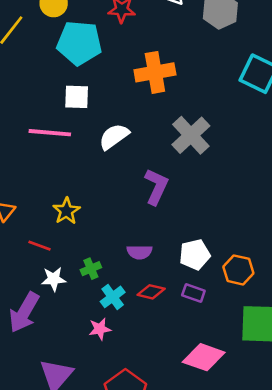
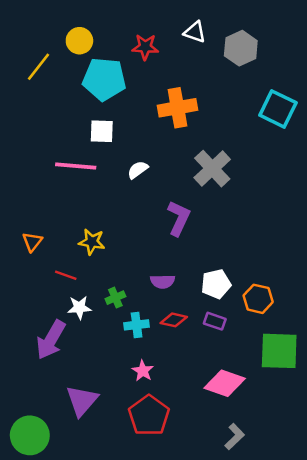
white semicircle: (114, 137) -> (138, 170), size x0.7
yellow star: (66, 211) -> (92, 242), turned -30
cyan cross: (113, 297) -> (137, 325), turned 30
pink star: (100, 329) -> (143, 371), moved, turned -30

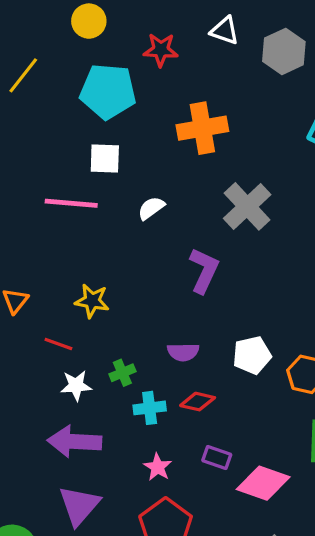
yellow circle: (79, 41) -> (89, 21), moved
purple rectangle: (215, 321) -> (217, 458), moved
purple arrow: (51, 340) -> (74, 442), moved, turned 63

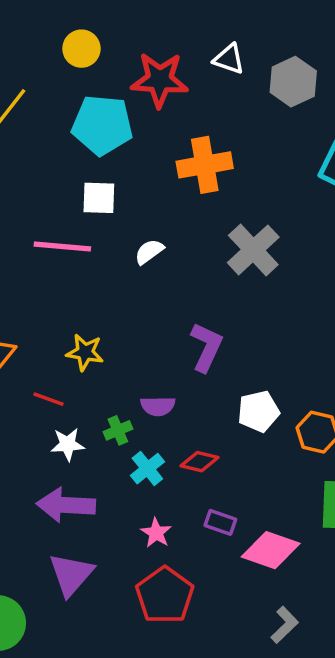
red star: (161, 50) -> (160, 80), size x1.5
purple L-shape: (204, 270) -> (206, 347), moved
purple semicircle: (183, 352) -> (158, 406), moved
cyan cross: (150, 408) -> (147, 469), turned -32

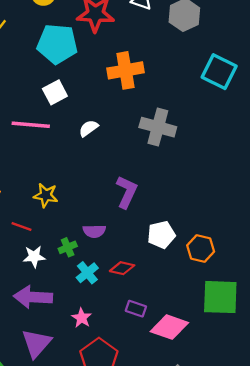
white square: (99, 198) -> (55, 92), turned -30
gray cross: (253, 250) -> (158, 127), turned -32
pink star: (156, 533) -> (82, 318), moved

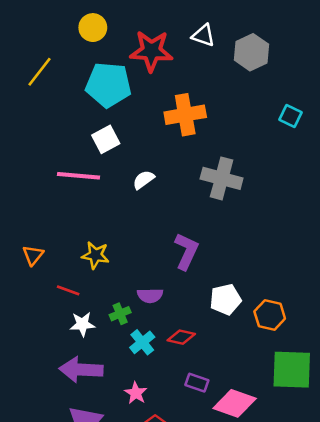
cyan square: (219, 72) -> (291, 116), size x0.6

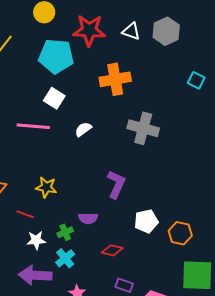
white triangle: (203, 35) -> (131, 31), moved
white square: (106, 139) -> (54, 98), turned -30
cyan cross: (142, 342) -> (65, 258), moved

